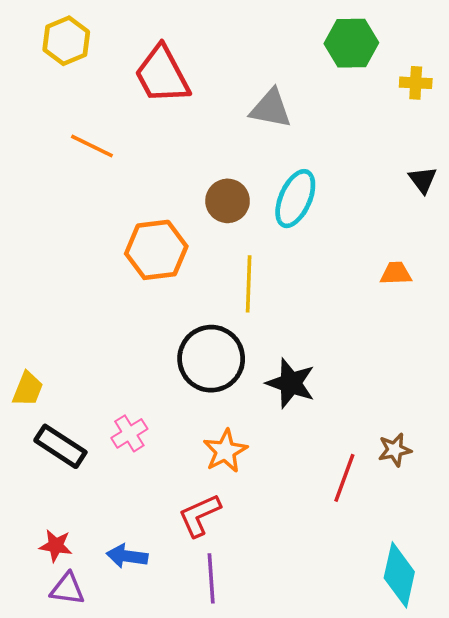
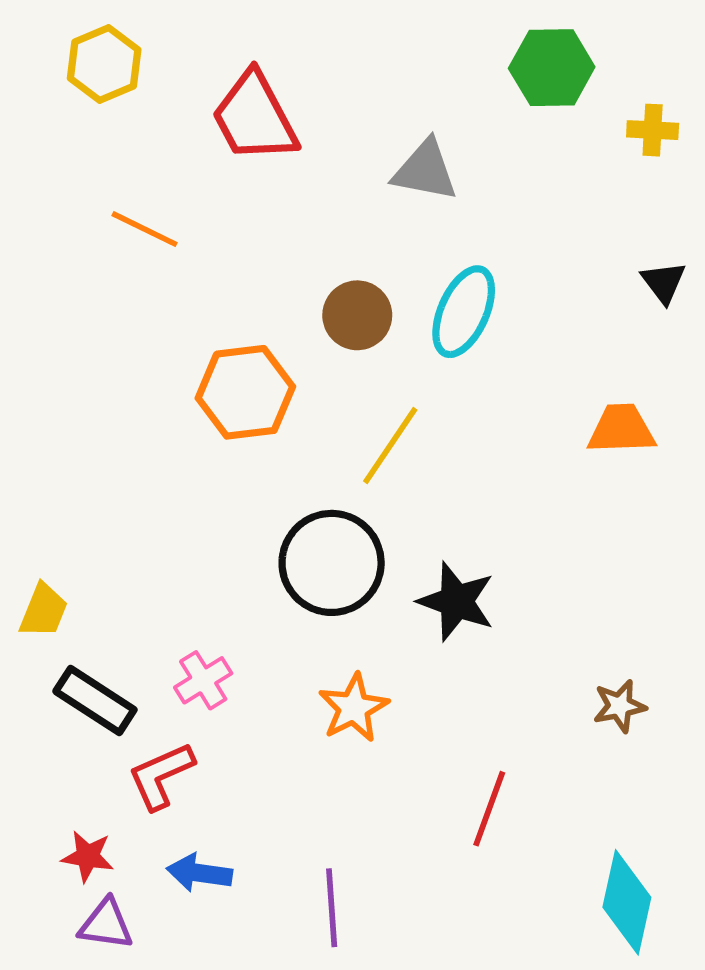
orange trapezoid: (396, 273) -> (621, 429), size x1.4
yellow line: (249, 284) -> (390, 446), turned 32
red line: (344, 478) -> (489, 809), moved
red L-shape: (199, 515) -> (161, 776), moved

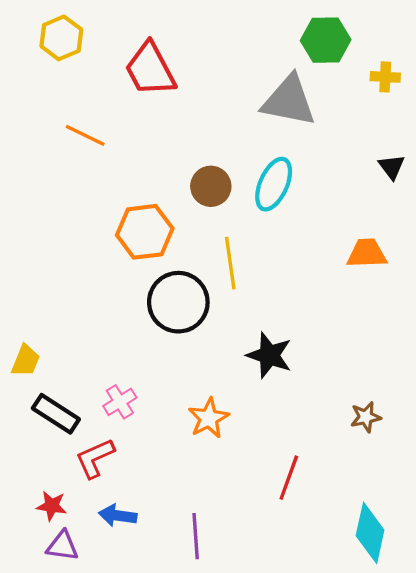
gray triangle: (425, 170) -> (289, 101), moved, size x1.4
yellow line: (390, 446) -> (230, 263), turned -42
black circle: (332, 563) -> (178, 302), moved

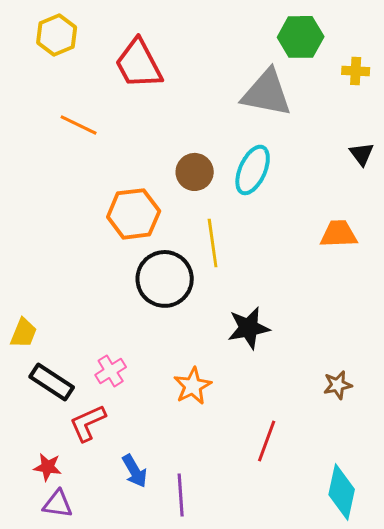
black star: (269, 355) -> (249, 328), turned -30
blue arrow: (118, 516) -> (135, 471), moved, turned -128

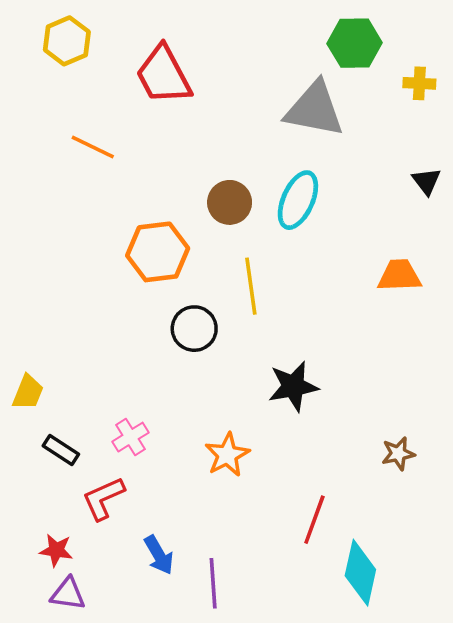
black circle: (165, 279) -> (194, 329), size x0.7
black rectangle: (52, 382) -> (61, 450), size x0.7
cyan diamond: (342, 492) -> (360, 573), moved

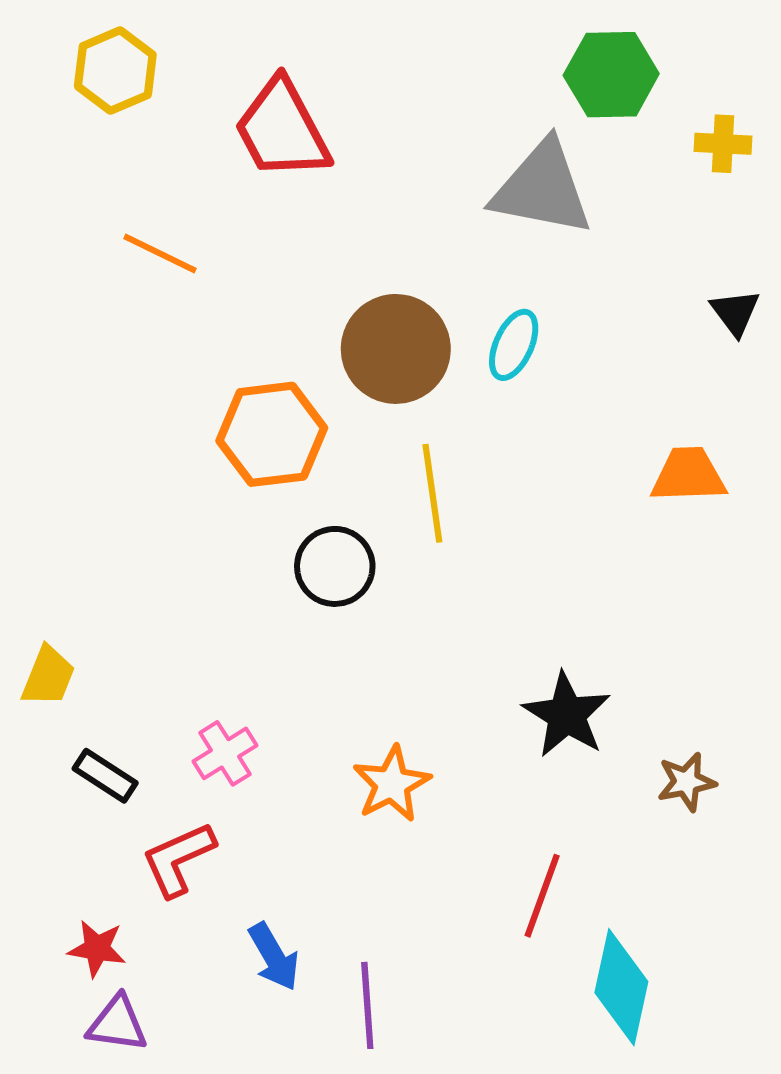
cyan ellipse: (298, 200) -> (514, 345), size x0.7
brown circle: (230, 202) -> (396, 349), size x1.4
black star: (293, 386) -> (566, 715), moved, turned -30

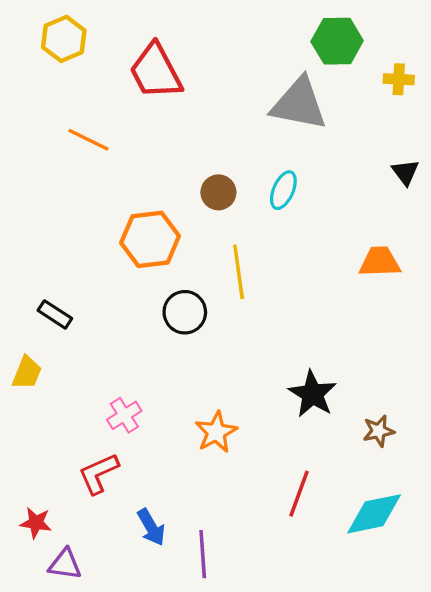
brown circle: (396, 349) -> (218, 192), size x0.6
black rectangle: (105, 776) -> (55, 314), moved
red star: (97, 949) -> (36, 523), moved
cyan diamond: (621, 987) -> (374, 514), moved, turned 66

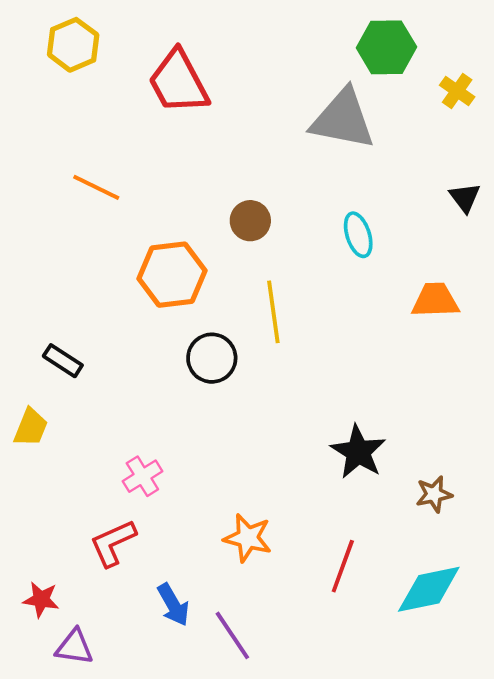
yellow cross: (399, 79) -> (457, 91), turned 32
orange line: (88, 140) -> (96, 187), moved
cyan ellipse: (283, 190) -> (358, 235), moved, turned -42
orange star: (216, 432) -> (248, 538), moved, turned -30
purple line: (203, 554) -> (232, 635), turned -30

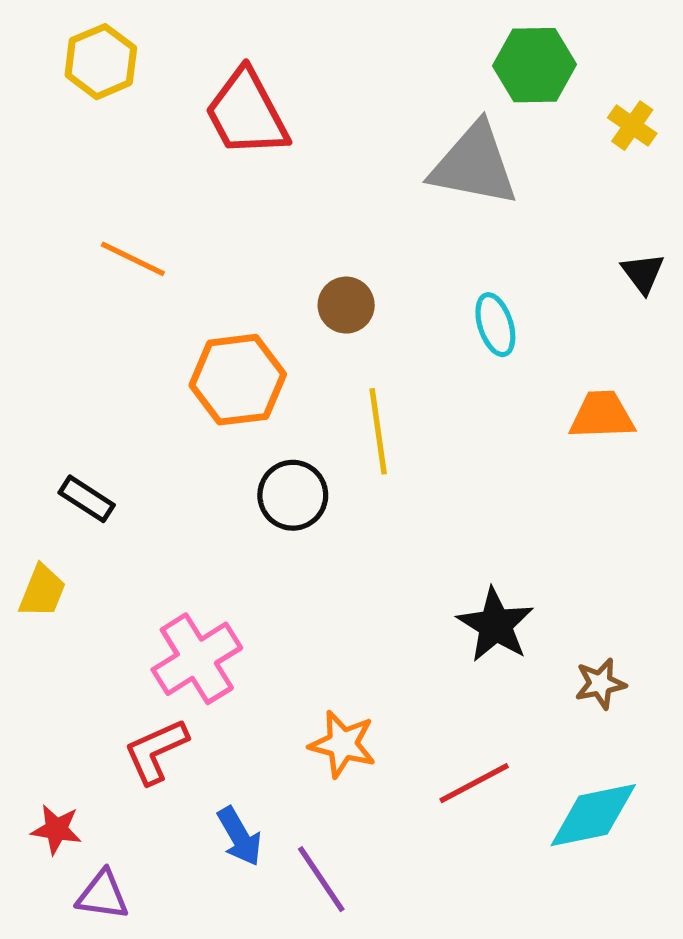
pink cross: (142, 476) -> (197, 659), size x1.6
red line: (343, 566) -> (474, 783), turned 42

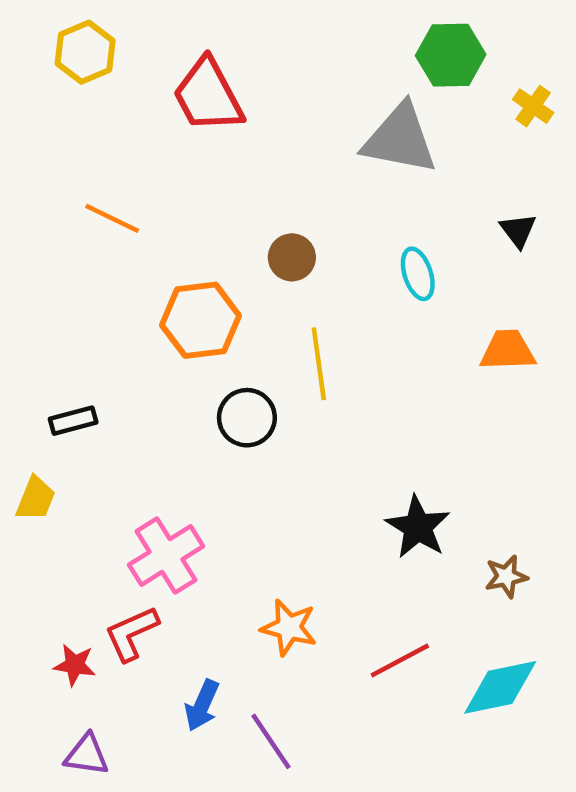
black triangle: (643, 273) -> (518, 230), moved
black rectangle: (87, 499) -> (73, 421), turned -48
red star: (56, 829) -> (75, 665), moved
blue arrow: (239, 836) -> (202, 705), turned 54

